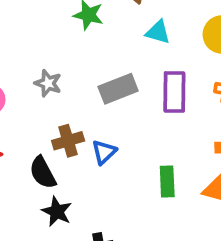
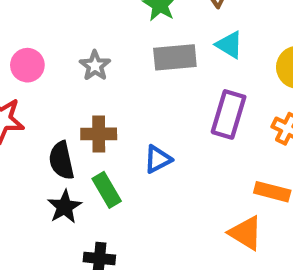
gray rectangle: (118, 89) -> (175, 57), moved
blue triangle: (104, 152) -> (158, 159), moved
green rectangle: (167, 182) -> (107, 190), moved, turned -44

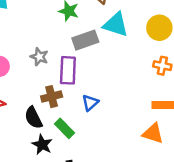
cyan triangle: (229, 45) -> (116, 25), size x1.5
purple rectangle: (229, 114) -> (68, 70), moved

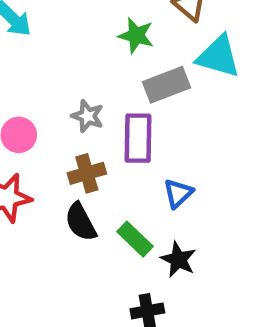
brown cross: (52, 97) -> (87, 173), moved
black star: (42, 145) -> (178, 260), moved

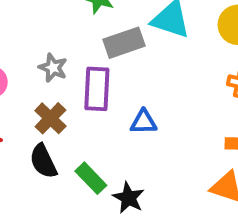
brown cross: (87, 173) -> (50, 118), turned -32
blue triangle: (178, 193) -> (144, 122), moved, turned 40

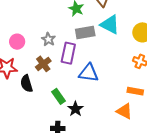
blue triangle: (144, 122) -> (89, 73), size x1.5
black semicircle: (43, 161) -> (26, 84), moved

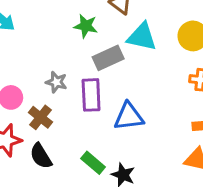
brown cross: (43, 64) -> (41, 117), moved

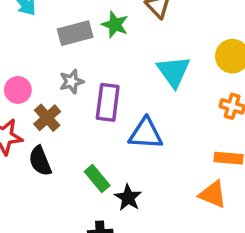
cyan triangle: (142, 37) -> (174, 72), moved, turned 32
gray rectangle: (108, 58) -> (75, 33), moved
gray star: (56, 82) -> (71, 82), turned 30

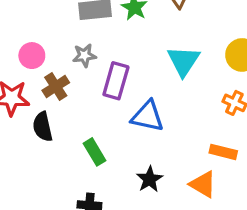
black star: (128, 198) -> (149, 179), moved

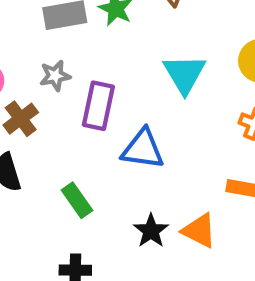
orange triangle: (203, 184) -> (199, 231), moved

